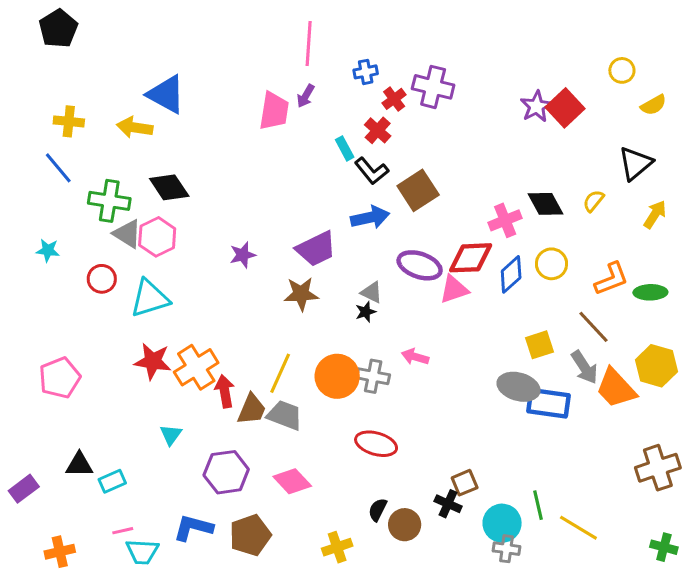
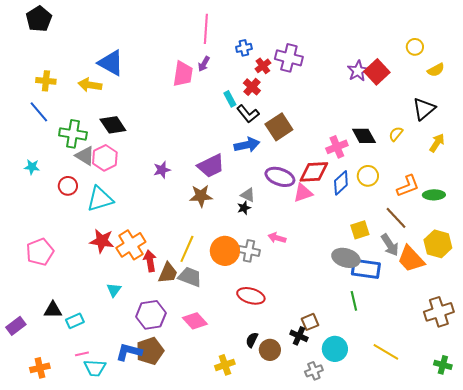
green line: (538, 505) -> (354, 301), moved
brown pentagon: (250, 535) -> (150, 351), moved
gray cross: (507, 549) -> (314, 371), moved, turned -30

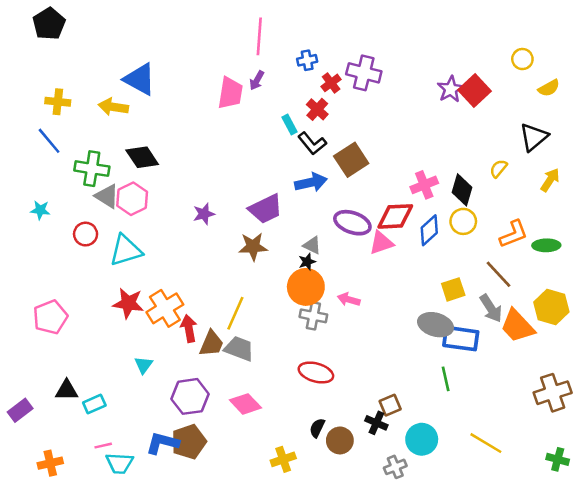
black diamond: (364, 136) -> (462, 190), moved, turned 45
orange circle: (225, 251) -> (306, 287), moved

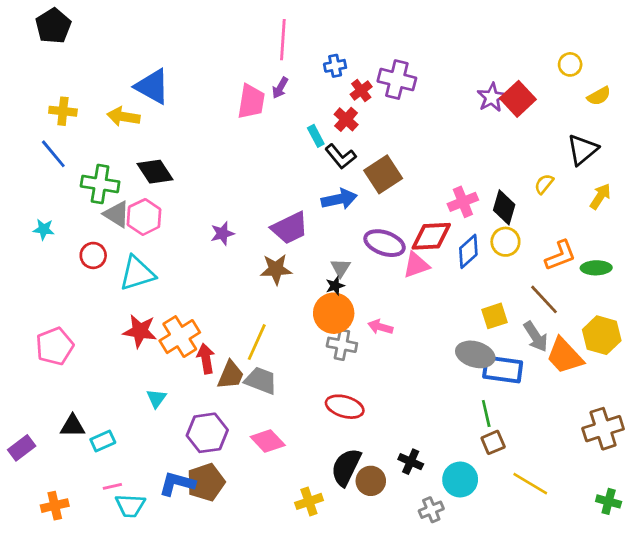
gray triangle: (312, 245) -> (341, 268), turned 36
brown square: (390, 405) -> (493, 442), moved
black semicircle: (317, 428) -> (346, 467), size x1.8

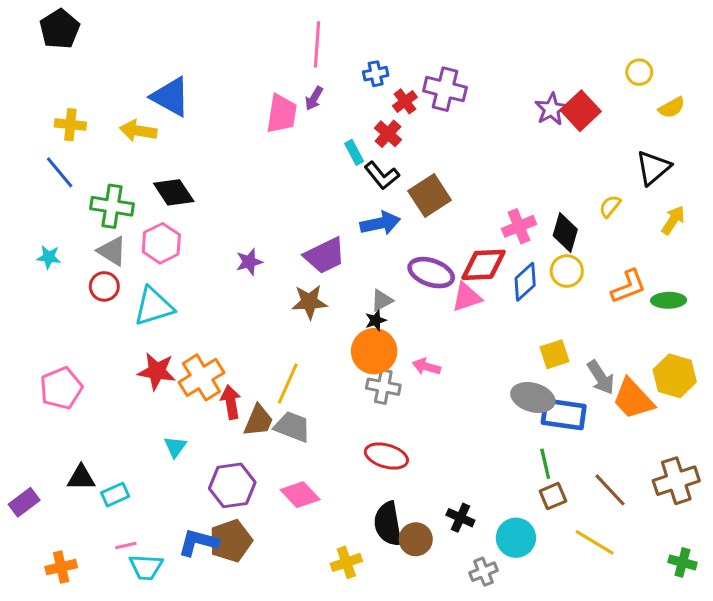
gray triangle: (117, 214) -> (112, 251), moved
gray triangle: (341, 268) -> (382, 300), turned 30
brown line: (544, 299) -> (610, 490), moved
black semicircle: (346, 467) -> (388, 524), turned -36

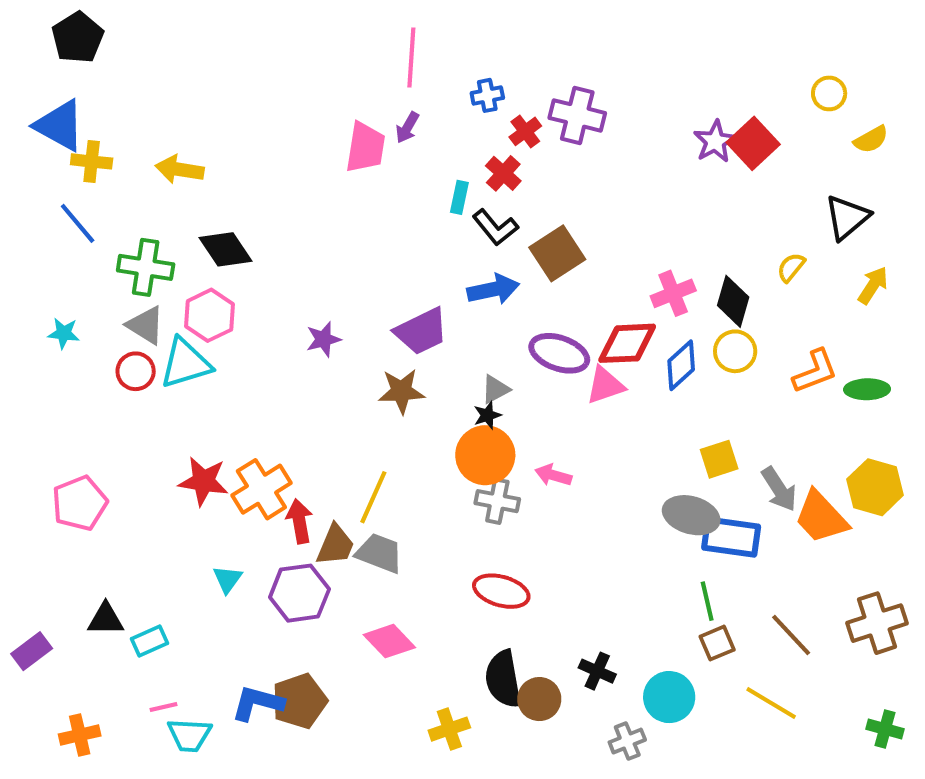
blue triangle: (171, 97) -> (60, 125), moved
cyan rectangle: (354, 152) -> (459, 197), turned 40
cyan triangle: (154, 306) -> (186, 363), moved
purple hexagon: (232, 485) -> (299, 593), moved

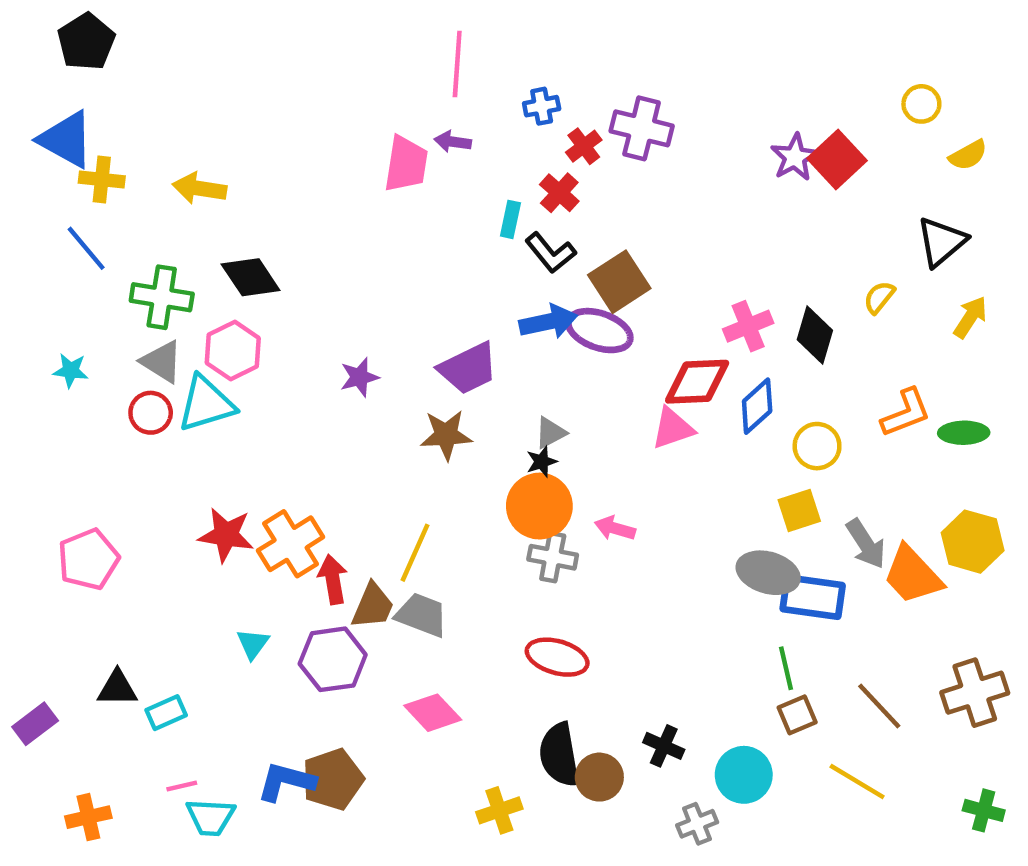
purple arrow: (407, 127) -> (453, 142), turned 68
yellow circle: (735, 351) -> (817, 446), moved
purple ellipse: (559, 353) -> (599, 331), moved

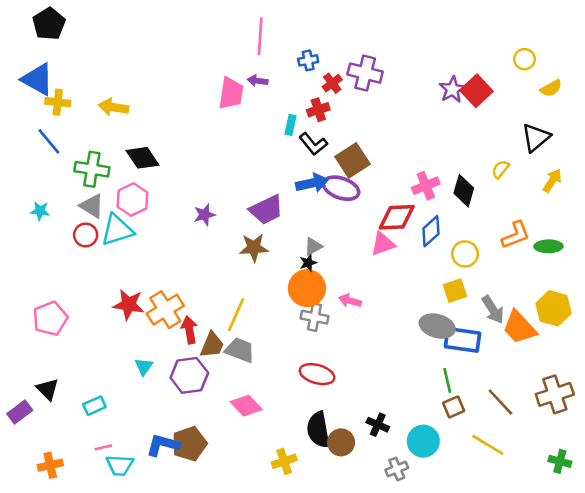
red cross: (559, 193) -> (318, 110), turned 30
black triangle: (117, 688) -> (48, 389), moved, turned 45

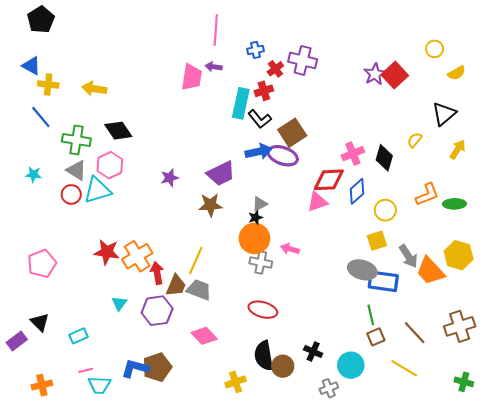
blue triangle: (38, 79) -> (31, 66), size x0.7
cyan rectangle: (290, 125) -> (241, 103), size x1.8

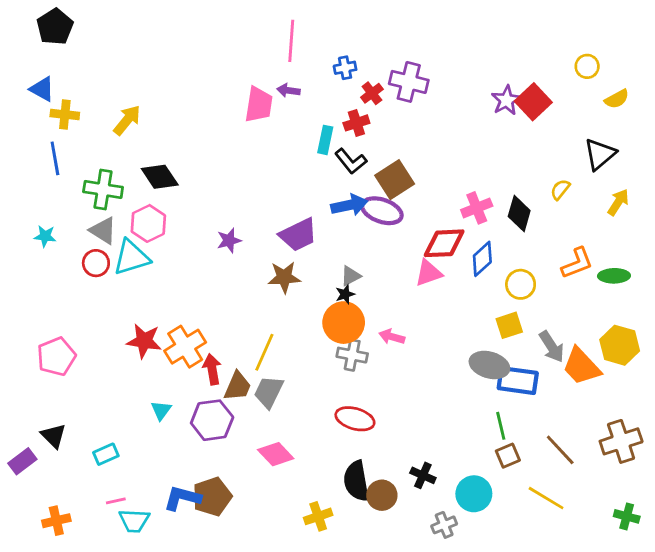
yellow arrow: (94, 89) -> (127, 120), turned 120
cyan rectangle: (241, 103) -> (325, 140), size x0.7
blue line: (41, 117) -> (55, 158), turned 30
gray trapezoid: (199, 290) -> (269, 392), turned -85

